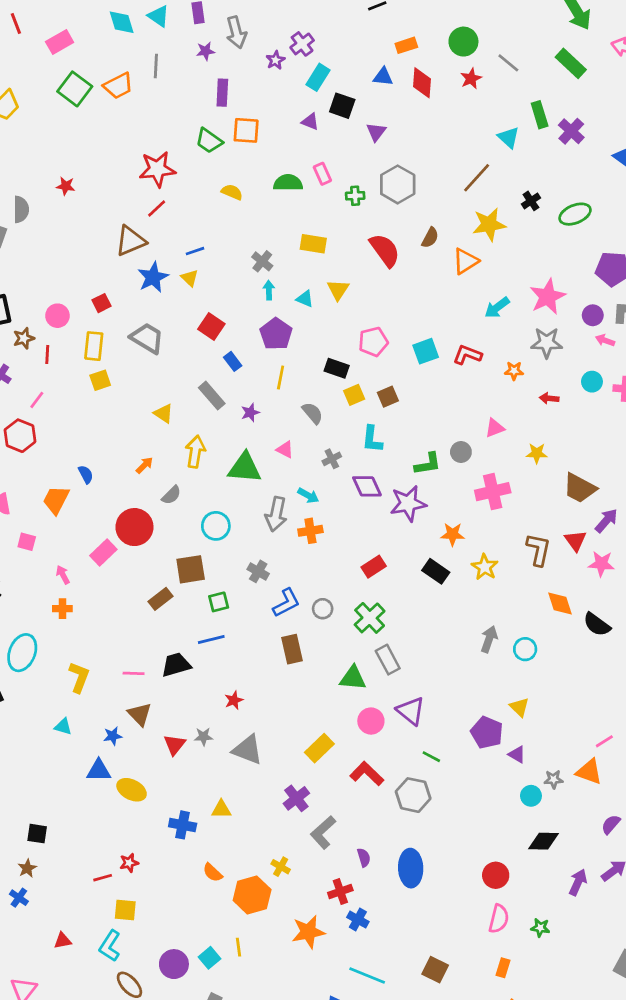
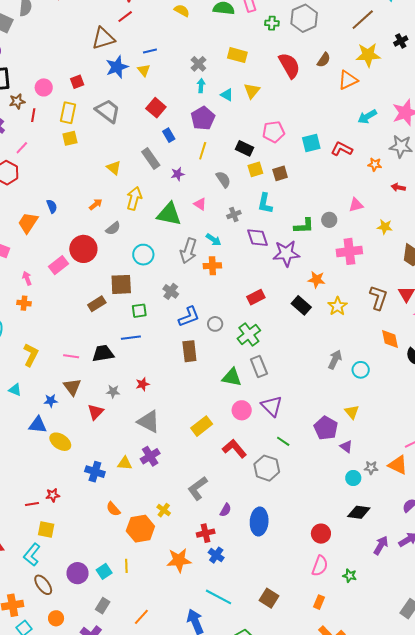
gray star: (203, 737) -> (113, 391), moved
purple cross: (296, 798) -> (150, 456), moved
purple semicircle: (364, 857) -> (226, 510), turned 40

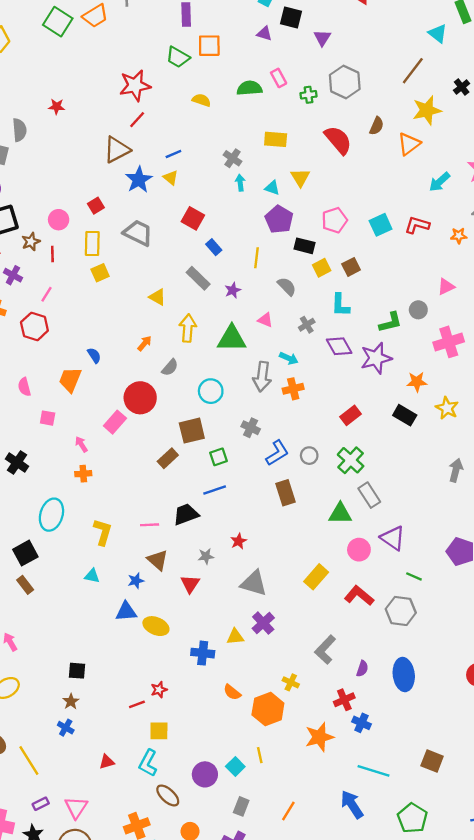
purple pentagon: (203, 118) -> (279, 219), moved

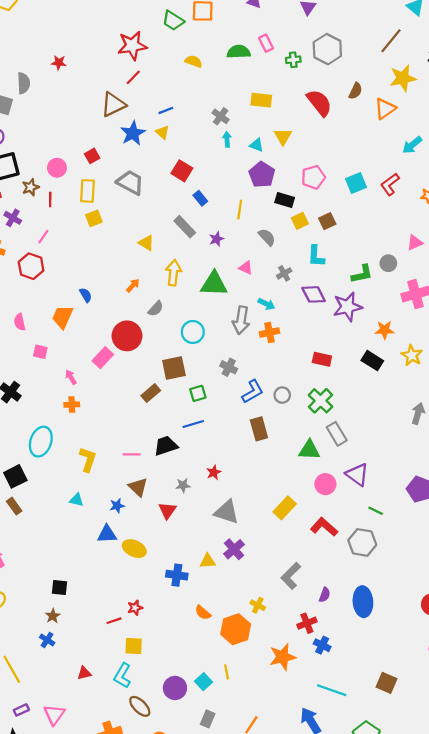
red L-shape: (417, 225) -> (390, 184), turned -55
red rectangle: (351, 415) -> (322, 359), turned 48

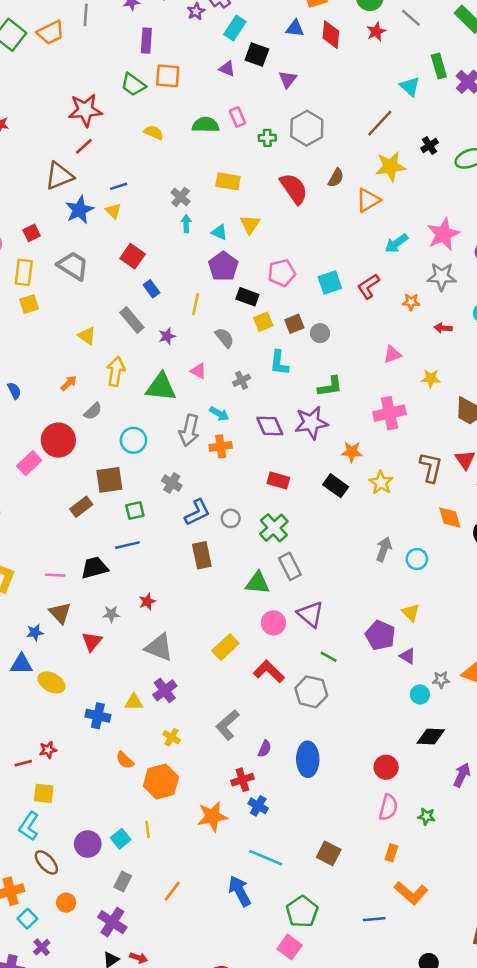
gray circle: (388, 263) -> (320, 333), moved
purple diamond: (314, 294) -> (270, 426), moved
yellow cross: (258, 605) -> (172, 737), moved

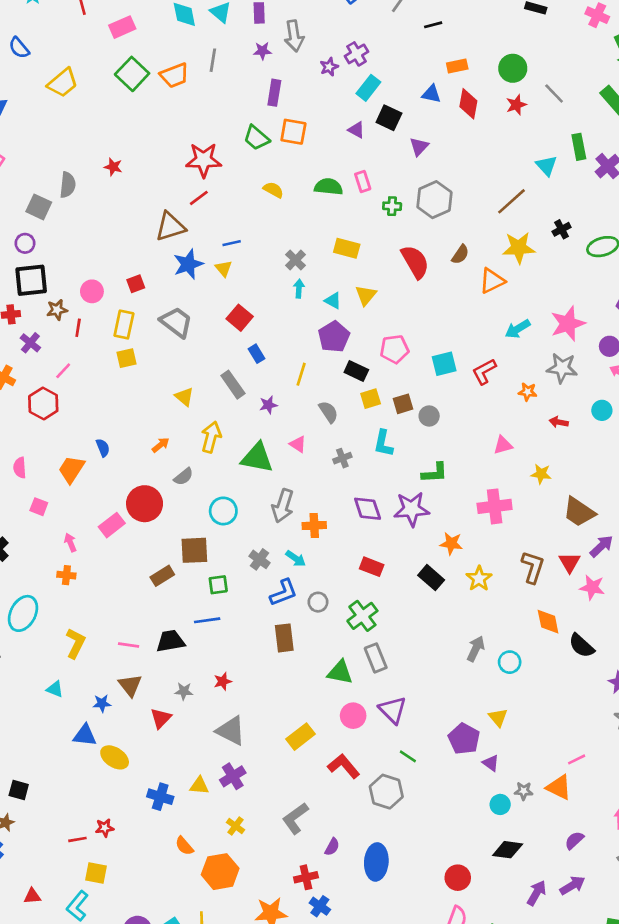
cyan arrow: (219, 414) -> (296, 559), moved

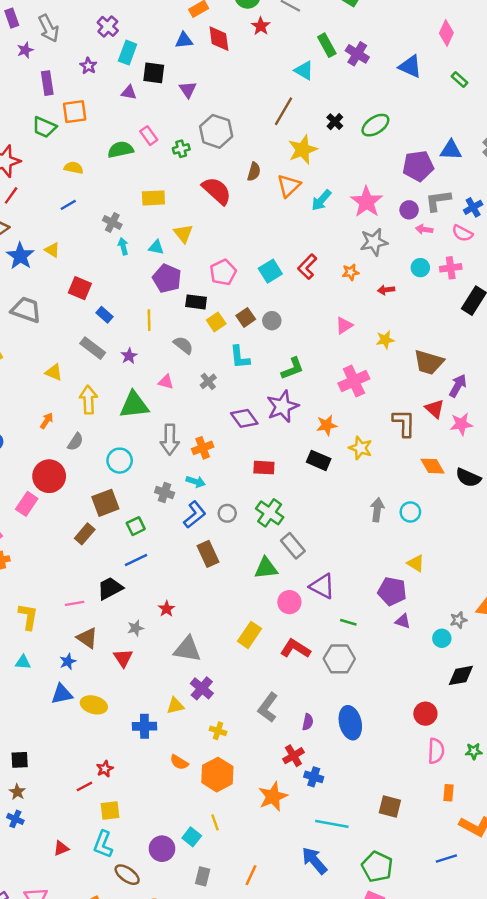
purple star: (329, 67) -> (88, 66), moved
blue line: (232, 243) -> (68, 205), moved
cyan arrow: (518, 329) -> (321, 200), moved
purple triangle: (491, 763) -> (403, 621), moved

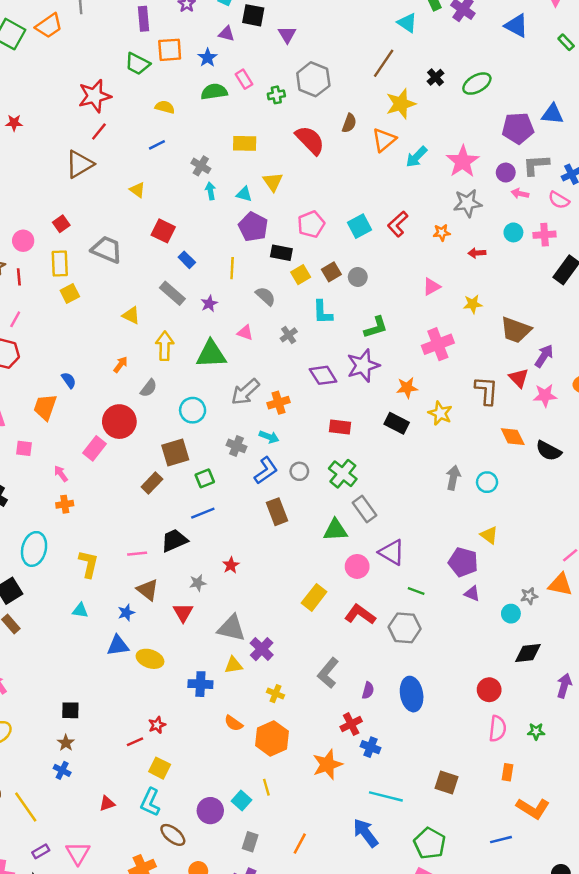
blue star: (20, 256) -> (207, 58), moved, size x0.7
gray arrow: (170, 440) -> (245, 392), turned 44
gray triangle: (187, 649) -> (231, 628), moved
yellow square: (110, 810) -> (160, 768), turned 30

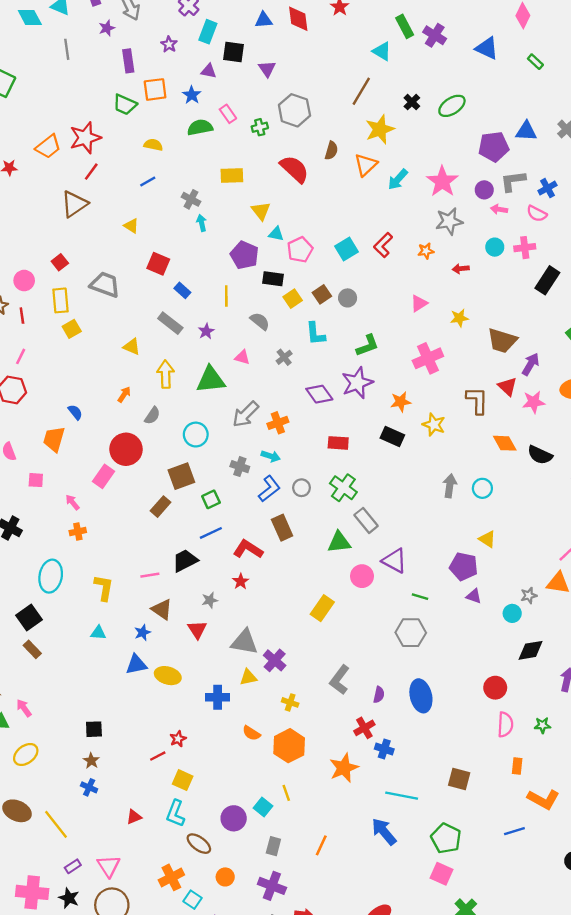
orange trapezoid: (49, 26) -> (48, 147), moved
cyan triangle: (244, 194) -> (276, 234), moved
red L-shape: (360, 614) -> (248, 549), moved

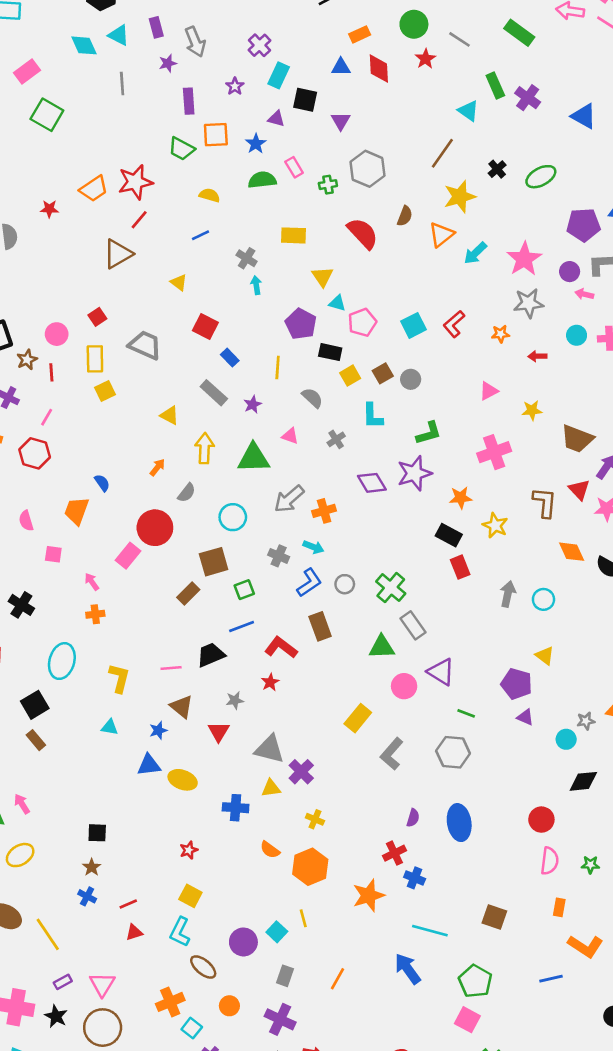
red rectangle: (338, 443) -> (460, 567), moved, turned 60
gray L-shape: (340, 680) -> (392, 754), moved
red line: (158, 756) -> (128, 904), moved

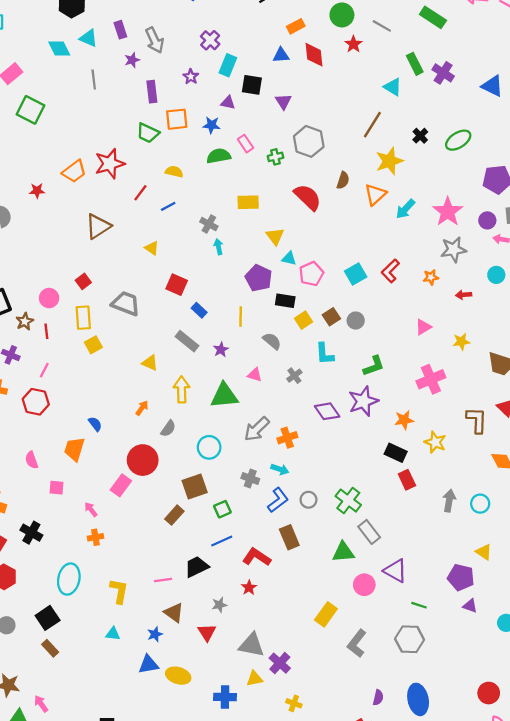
blue star: (256, 144) -> (211, 125), turned -30
red line: (139, 220) -> (140, 193), moved

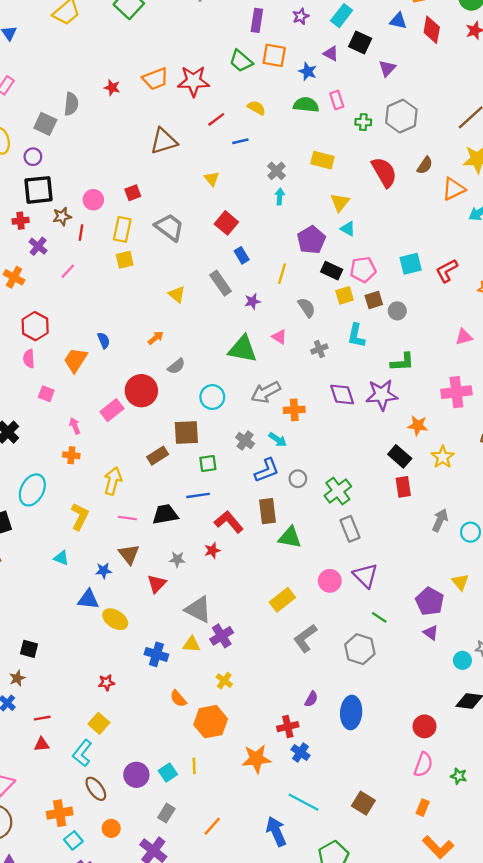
pink pentagon: (311, 274) -> (363, 270), moved
yellow arrow: (182, 389) -> (113, 481), moved
red hexagon: (36, 402) -> (35, 326), moved
green triangle: (343, 552) -> (290, 537), moved

